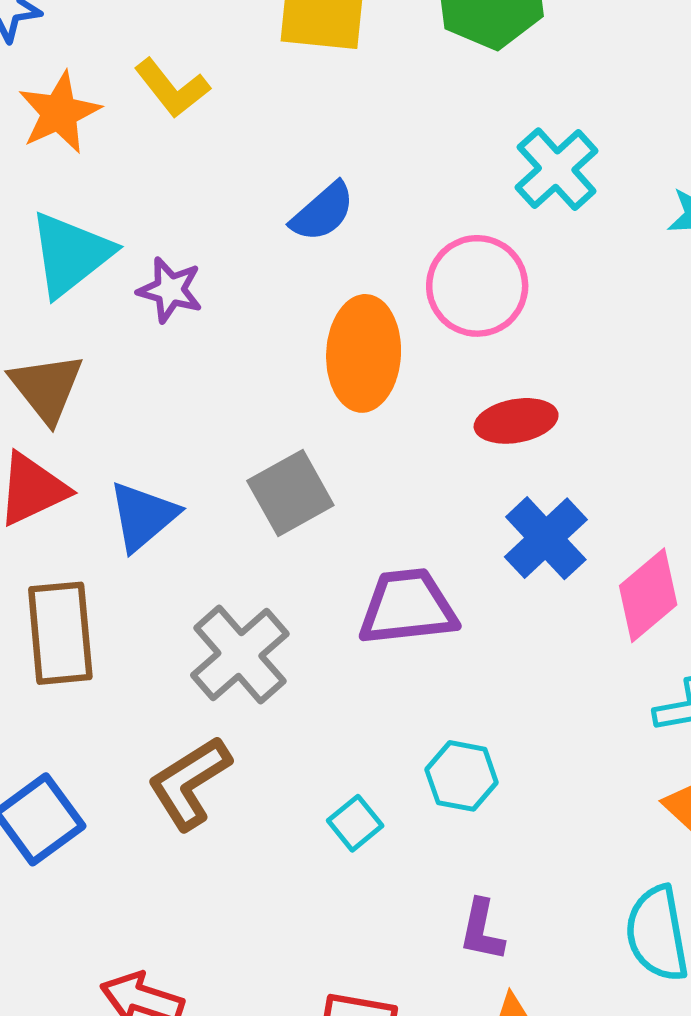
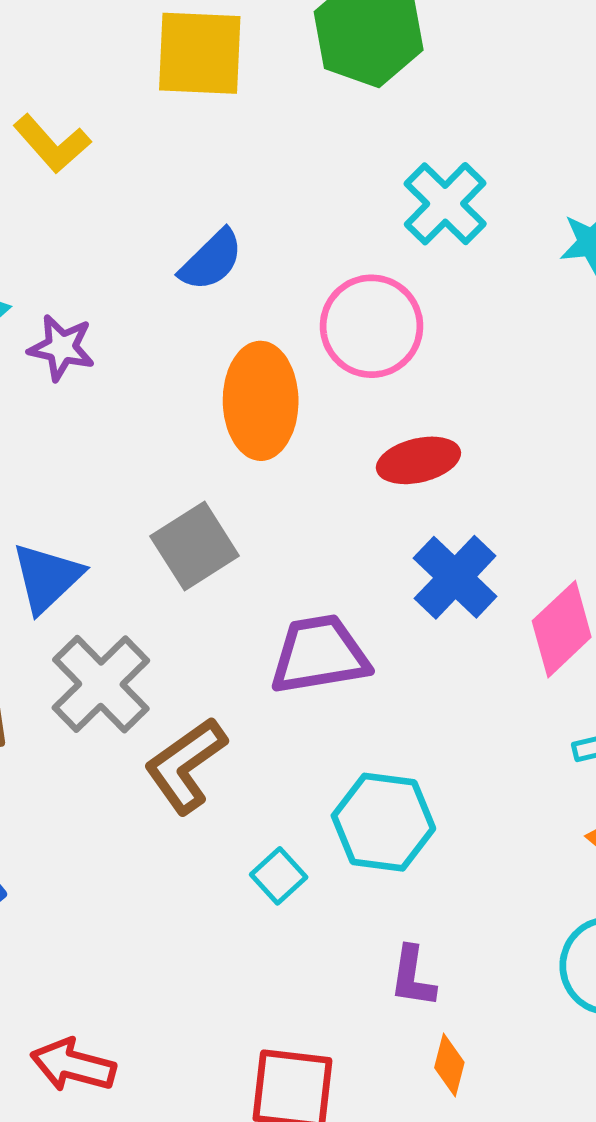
gray cross: (240, 654) -> (101, 684), moved
cyan hexagon: (462, 776) -> (383, 822), size x1.4
brown L-shape: (189, 783) -> (186, 765), moved

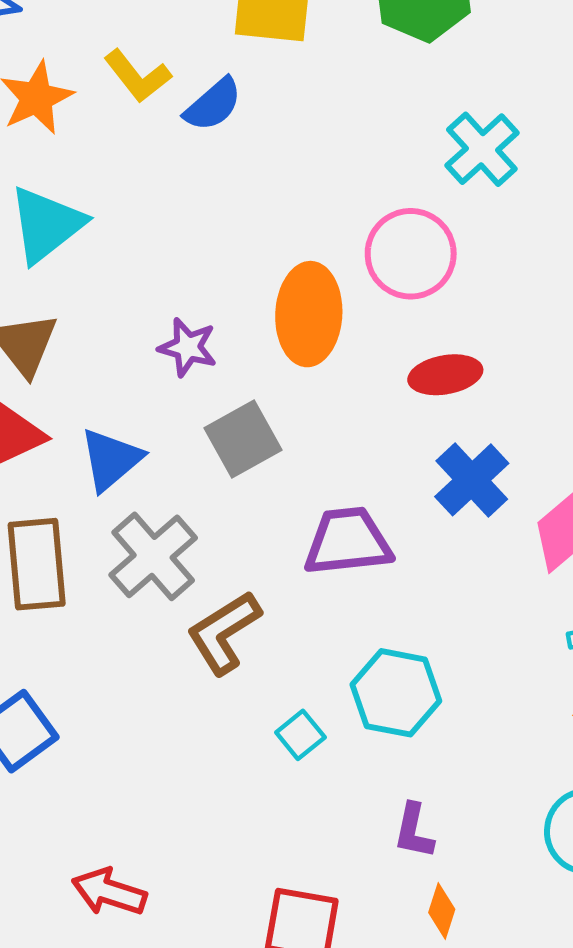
blue semicircle: (211, 260) -> (213, 105), moved
purple star: (61, 348) -> (188, 347), moved

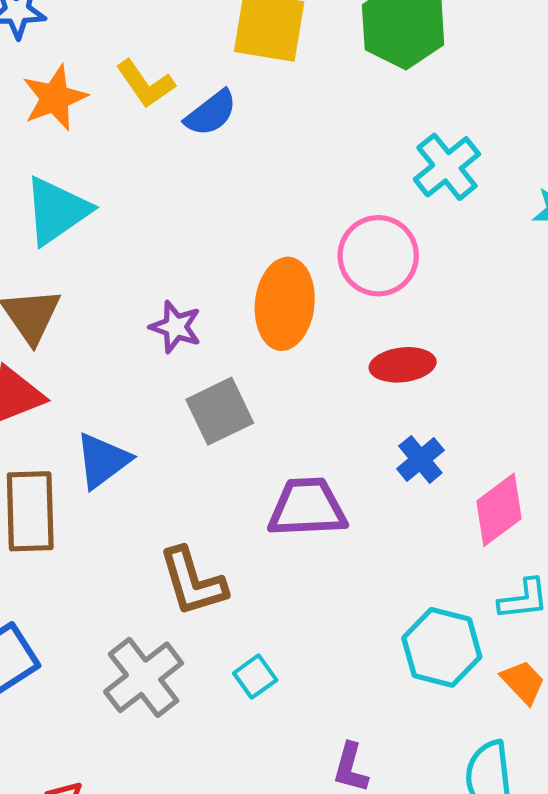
blue triangle: (111, 459) -> (103, 460), moved
blue cross: (472, 480) -> (420, 459), size x0.7
gray cross: (153, 556) -> (144, 677), moved
brown L-shape: (224, 633) -> (193, 582), turned -78
cyan hexagon: (396, 693) -> (442, 647), moved

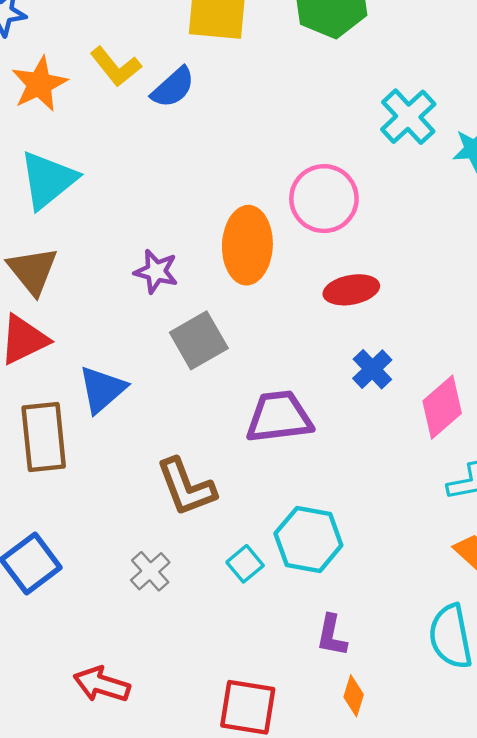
cyan cross: (447, 167) -> (408, 117), moved
cyan hexagon: (442, 647) -> (308, 539), moved
gray cross: (144, 677) -> (150, 571), size x0.6

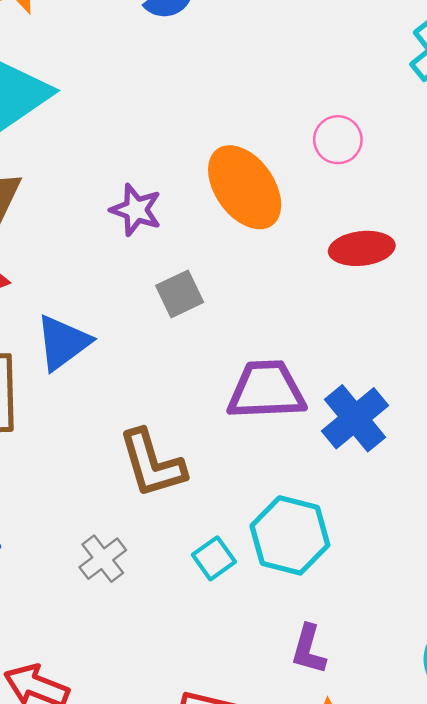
pink circle: (324, 199) -> (338, 140), size x0.6
orange ellipse: (247, 245) -> (245, 187), turned -42
gray square: (199, 340) -> (180, 294), size x0.7
blue cross: (372, 369) -> (355, 418), moved, size x1.4

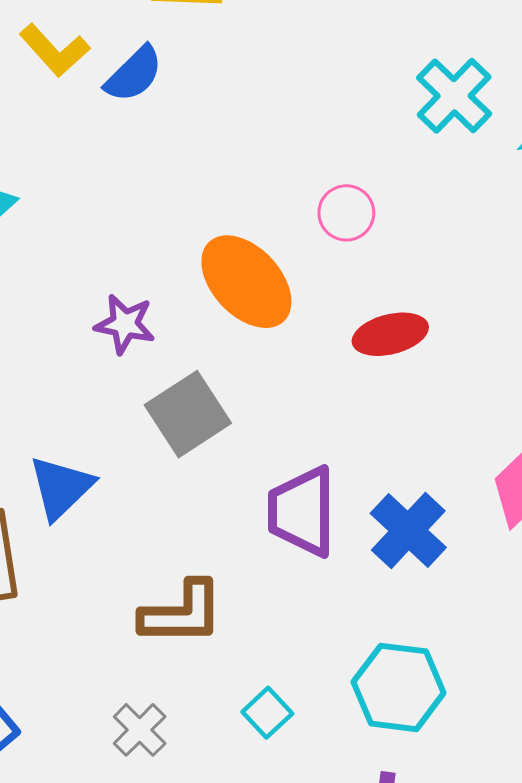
gray square: (180, 294) -> (188, 414), size x1.5
purple trapezoid: (266, 390) -> (302, 511), turned -80
brown L-shape: (152, 464) -> (182, 613), turned -66
cyan hexagon: (290, 535) -> (399, 687), moved

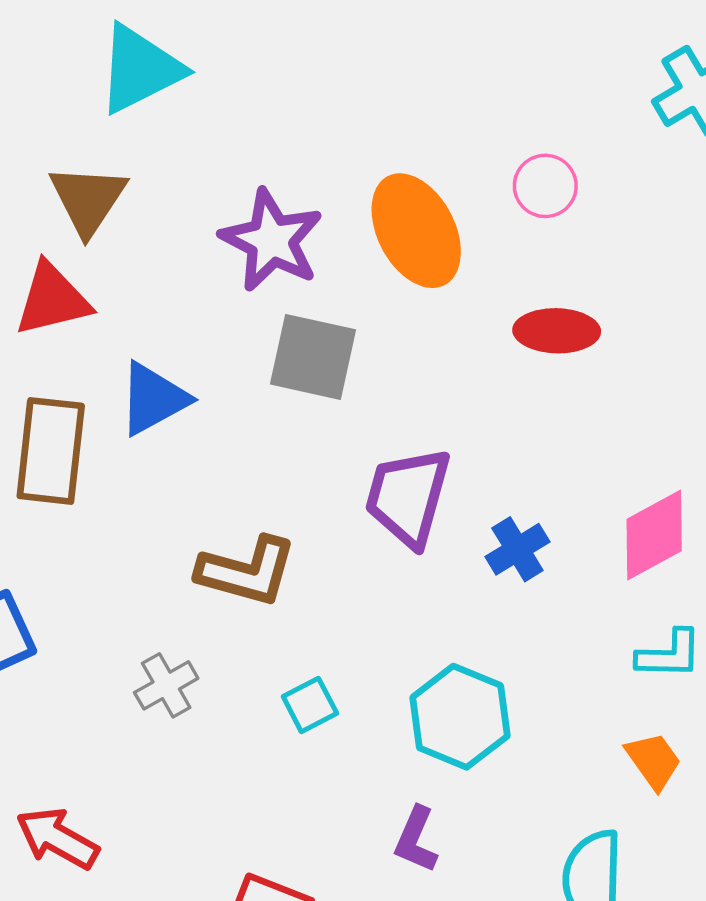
purple star: (125, 324) -> (272, 240), size x1.5
gray square: (188, 414) -> (313, 357), turned 30
blue cross: (408, 530) -> (517, 549), size x0.7

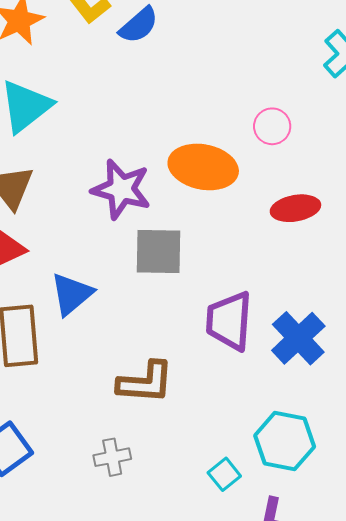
orange ellipse: (416, 231) -> (203, 167), turned -40
blue cross: (517, 549) -> (298, 338), size x1.5
gray cross: (166, 685) -> (112, 457), turned 30
cyan square: (310, 705) -> (224, 474), moved

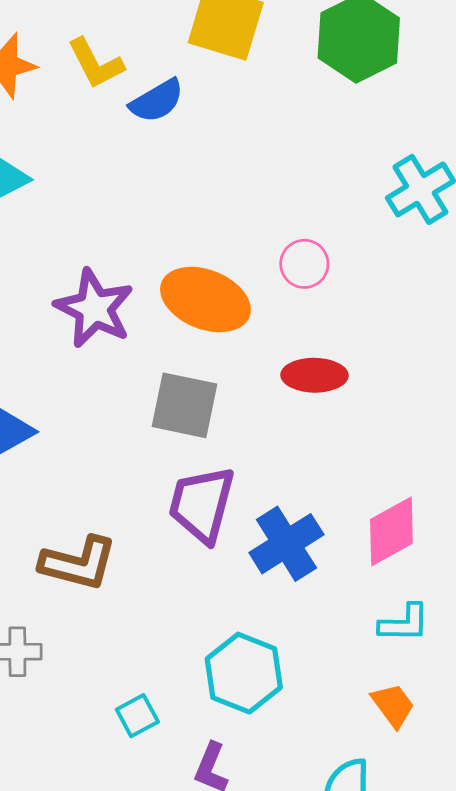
gray square: (159, 251) -> (185, 405), moved
cyan square: (224, 474) -> (137, 716), moved

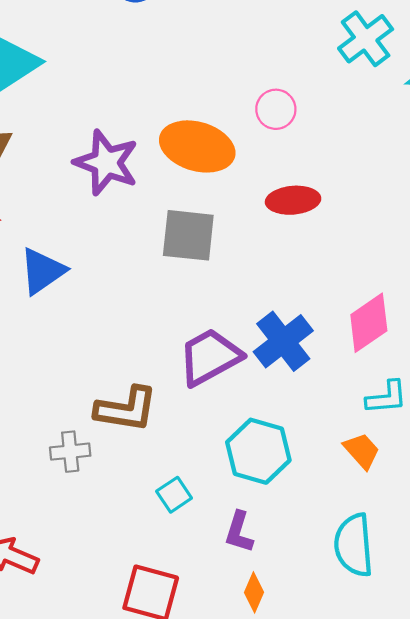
purple trapezoid: (202, 504) -> (210, 357), moved, turned 52
brown L-shape: (78, 563) -> (126, 409), moved
orange trapezoid: (393, 705) -> (362, 451), moved

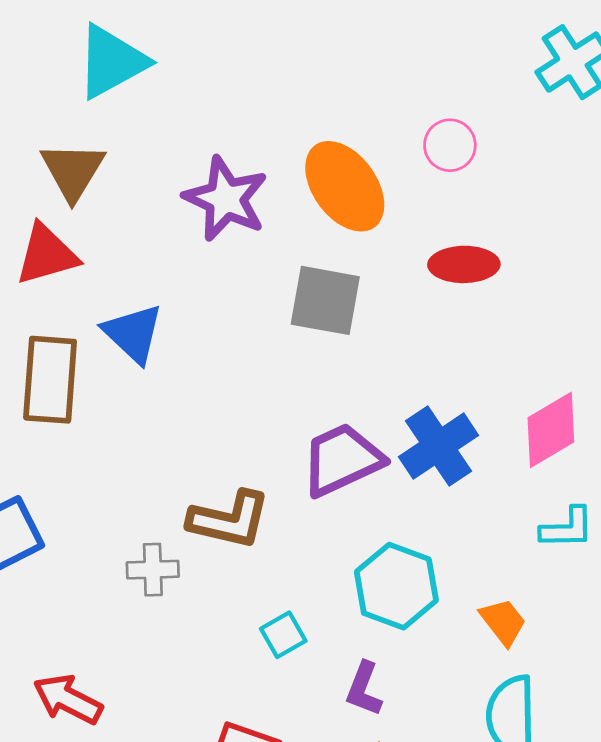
orange ellipse: (197, 146) -> (345, 186), turned 34
blue triangle: (42, 271) -> (133, 333), turned -46
orange trapezoid: (362, 451) -> (503, 622), moved

